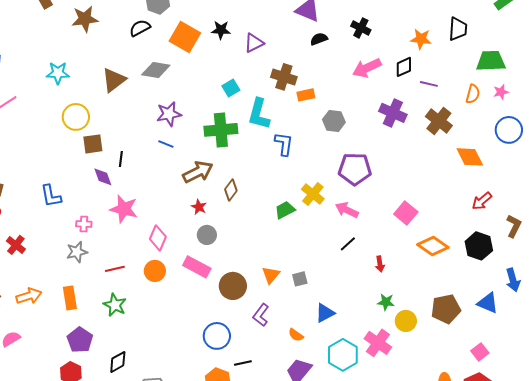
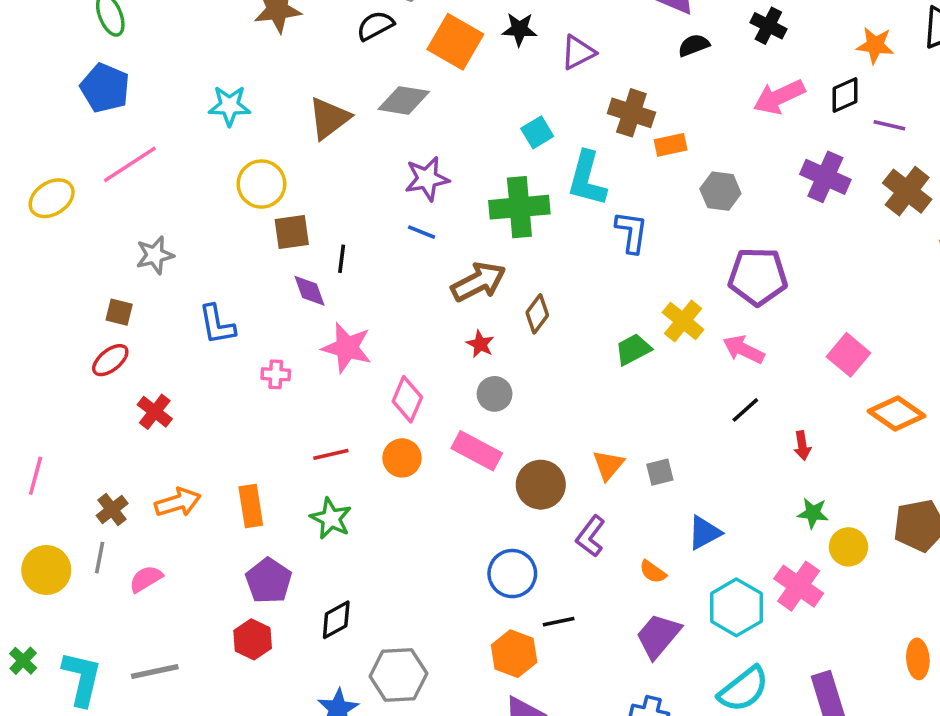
gray star: (77, 252) -> (155, 255), moved

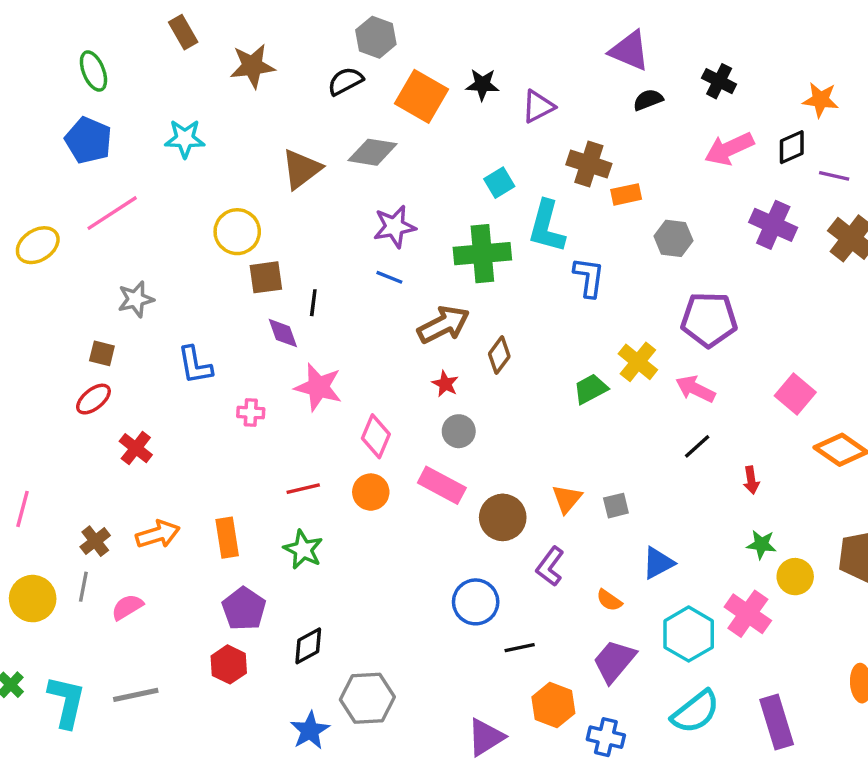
cyan star: (229, 106) -> (185, 139), moved
orange hexagon: (514, 654) -> (553, 705), moved

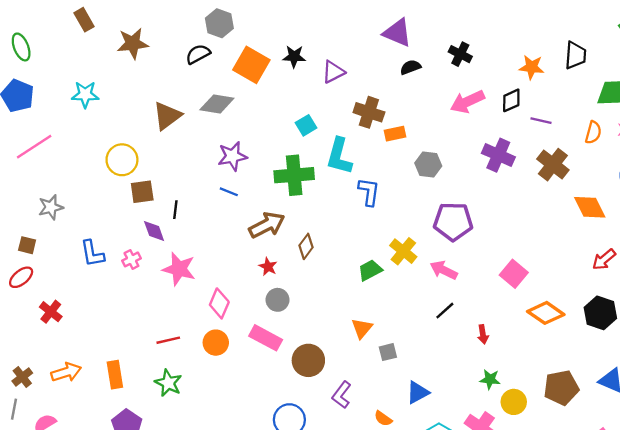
pink cross: (251, 413) -> (131, 259), moved, turned -30
orange triangle: (567, 499) -> (362, 328), moved

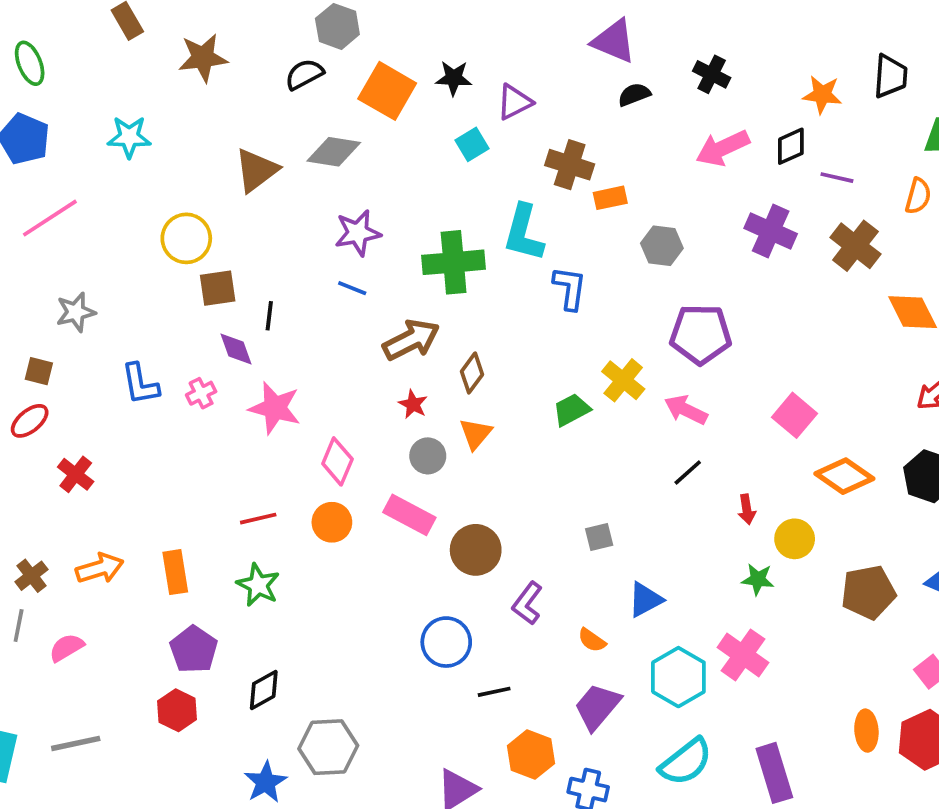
cyan square: (306, 125) -> (472, 144), moved
orange triangle: (362, 328) -> (476, 434), moved
yellow circle: (514, 402) -> (795, 539), moved

